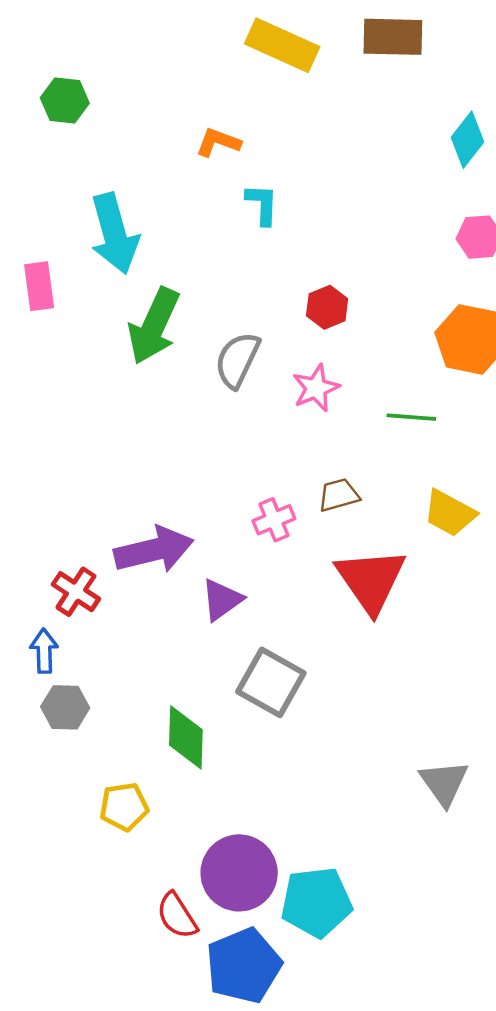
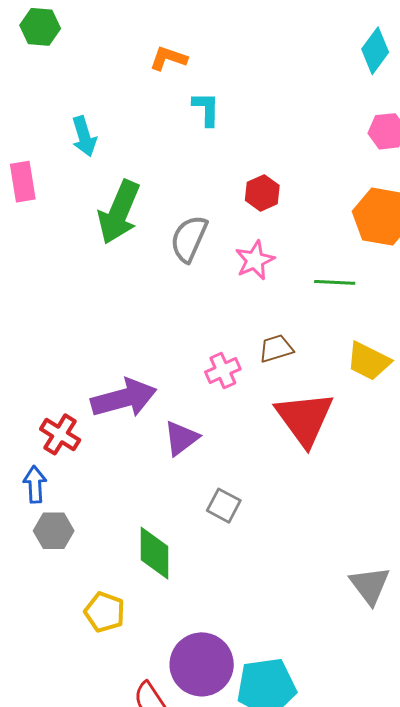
cyan arrow: (114, 234) -> (84, 136), size x0.6
gray square: (271, 682) -> (224, 506), size x0.6
yellow pentagon: (124, 807) -> (105, 612), turned 30

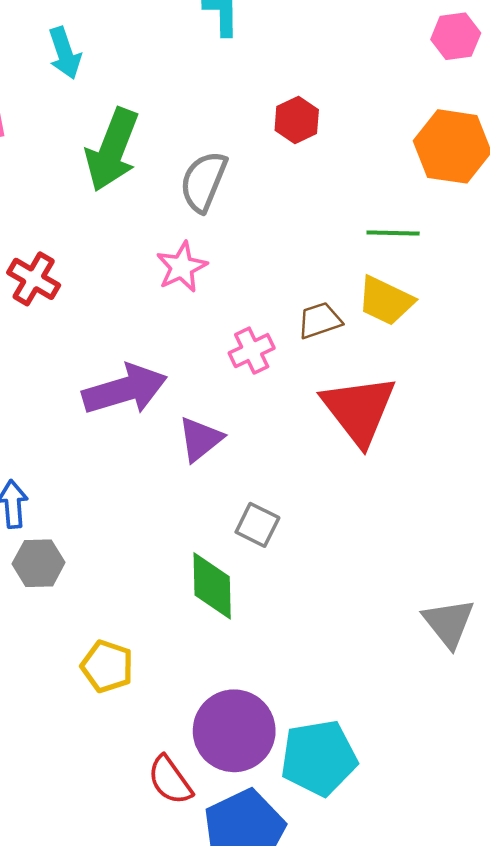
pink star: (255, 260) -> (182, 267), moved
yellow trapezoid: (369, 361) -> (386, 301), moved
red cross: (60, 434) -> (34, 279), moved
green diamond: (154, 553) -> (212, 586), moved

